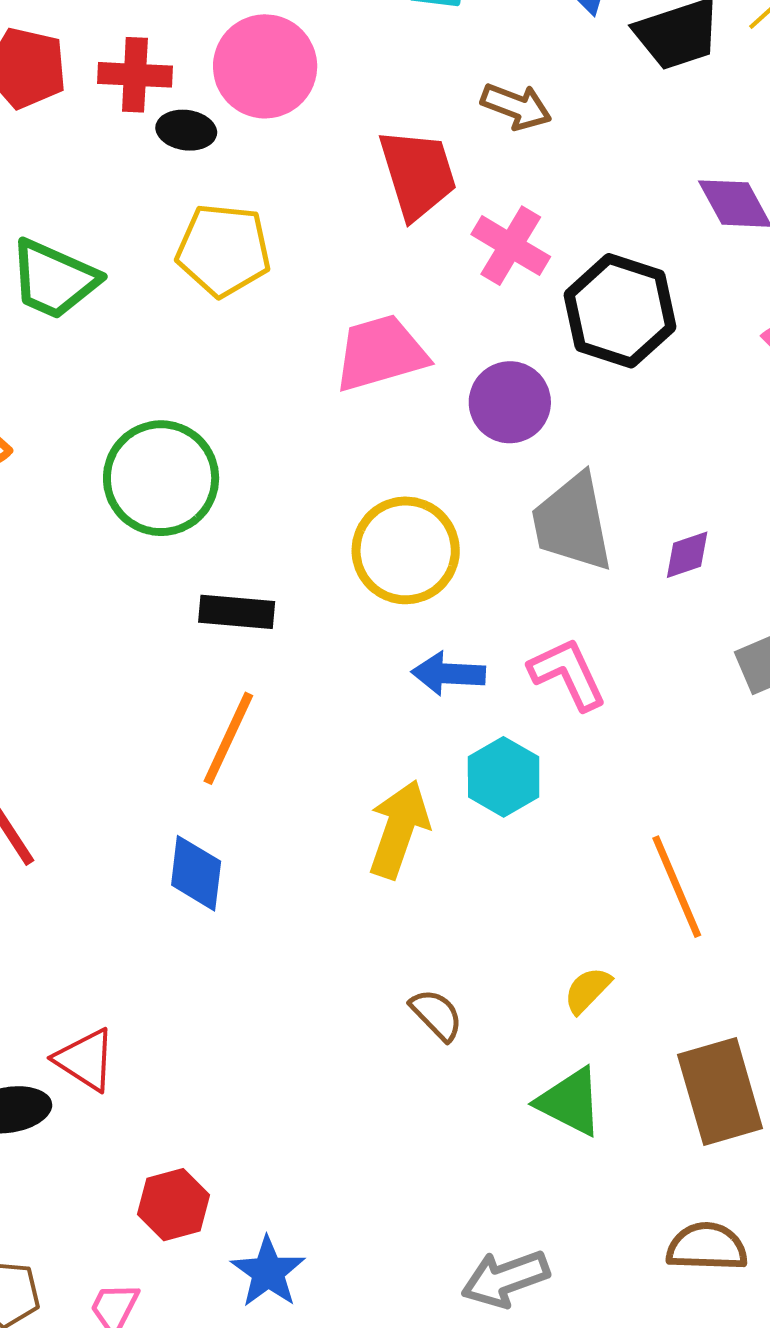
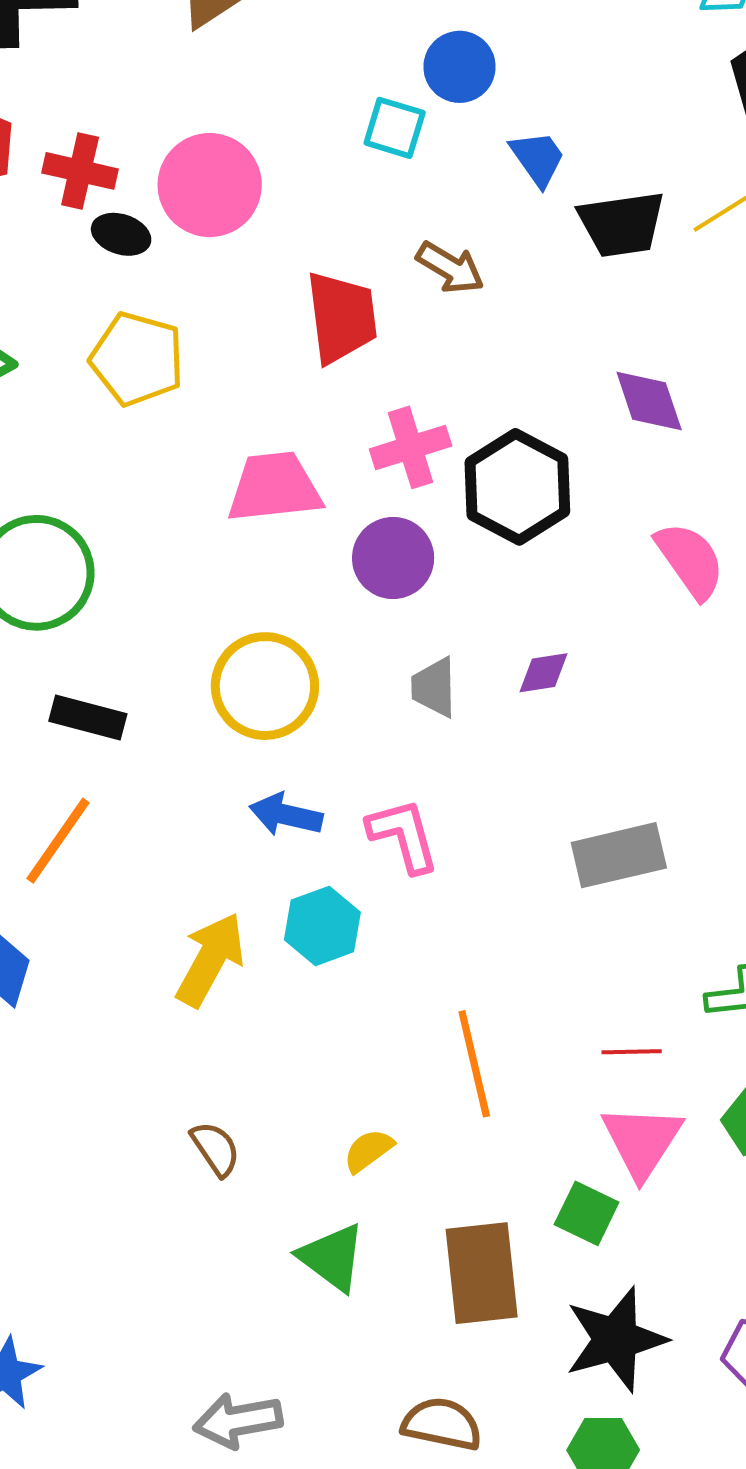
pink cross: (511, 246) -> (411, 447), moved, turned 32
gray trapezoid: (572, 523) -> (434, 687), size x0.6
purple diamond: (687, 555) -> (544, 673), moved

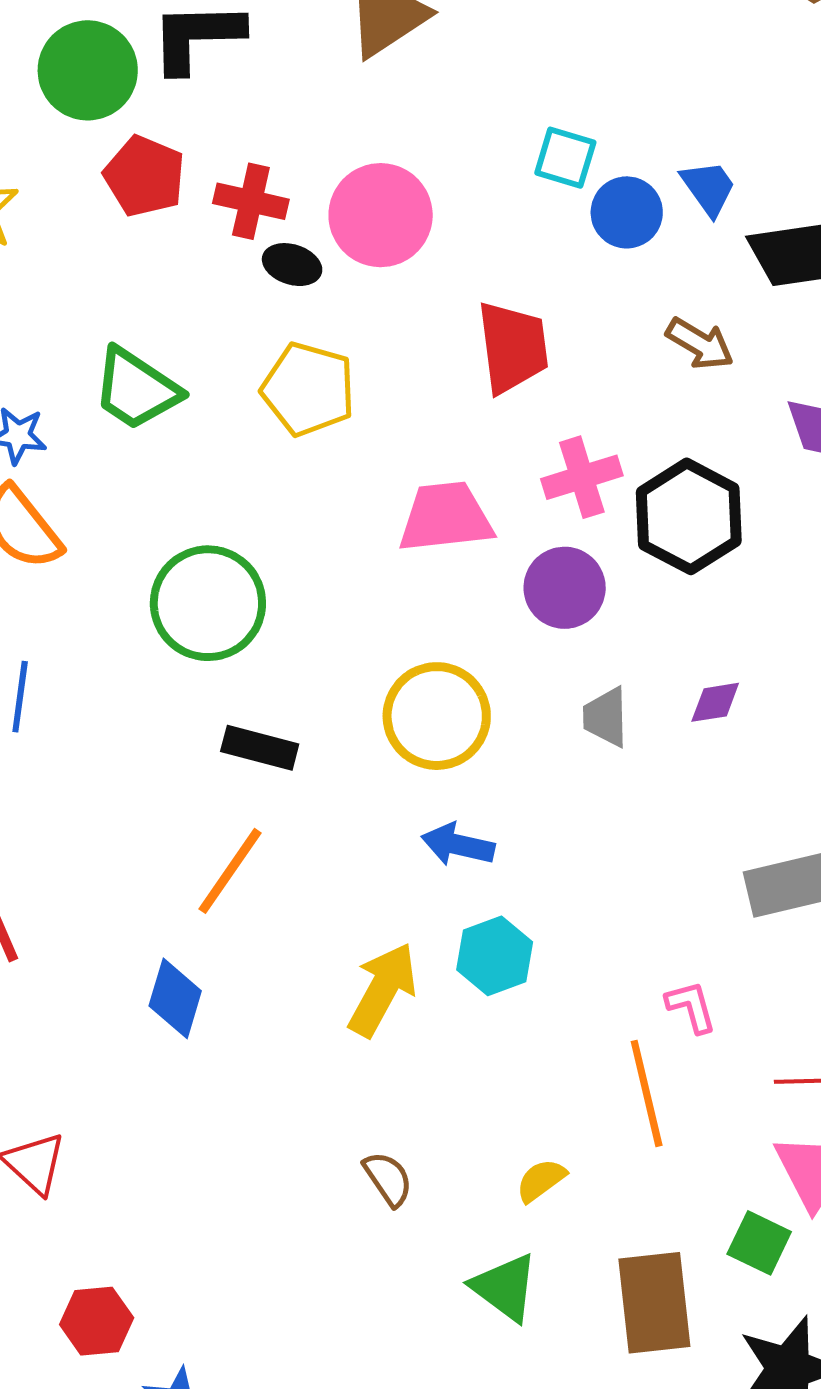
blue circle: (460, 67) -> (627, 212), moved
brown arrow: (450, 268) -> (700, 344), moved
pink L-shape: (403, 835) -> (691, 1007), moved, size x0.7

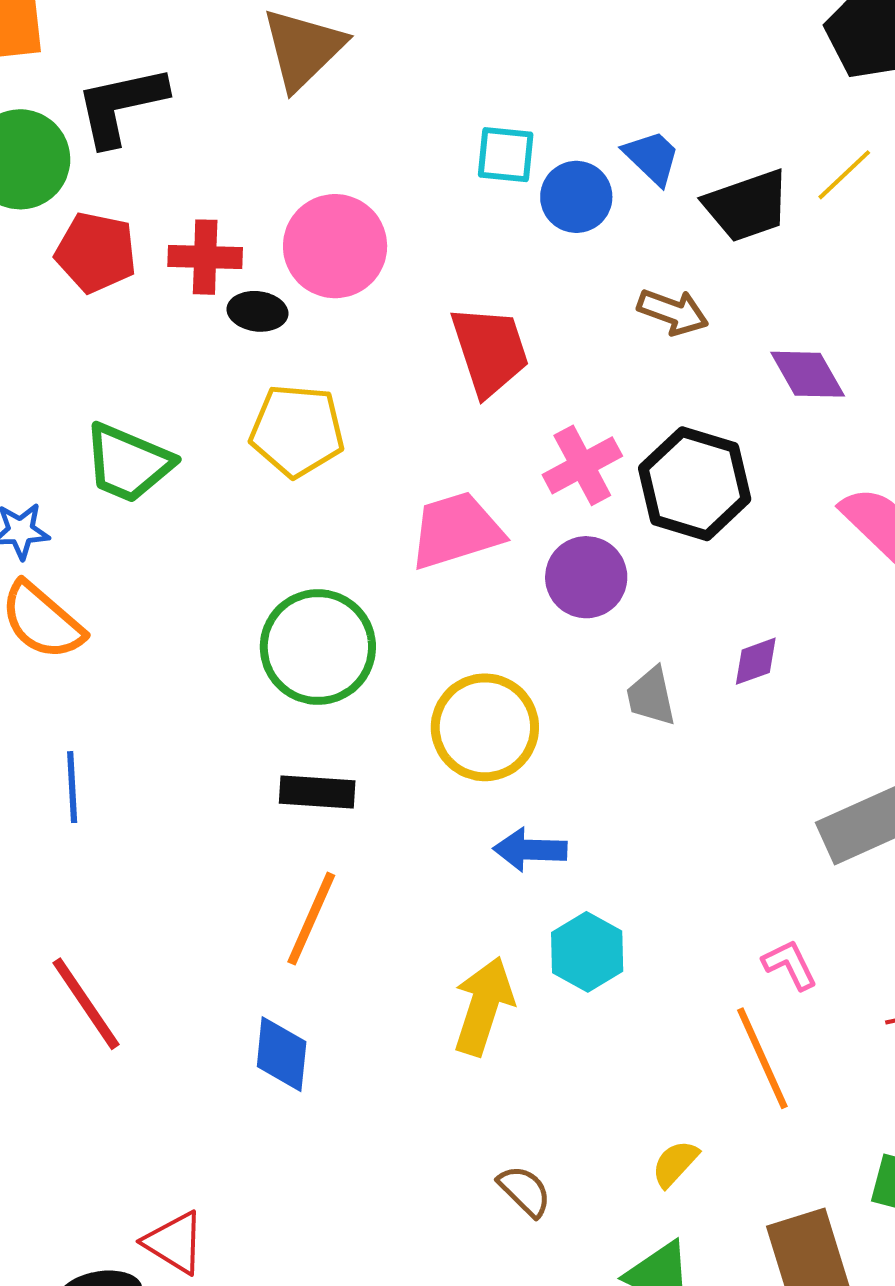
green circle: (208, 603) -> (318, 647), moved

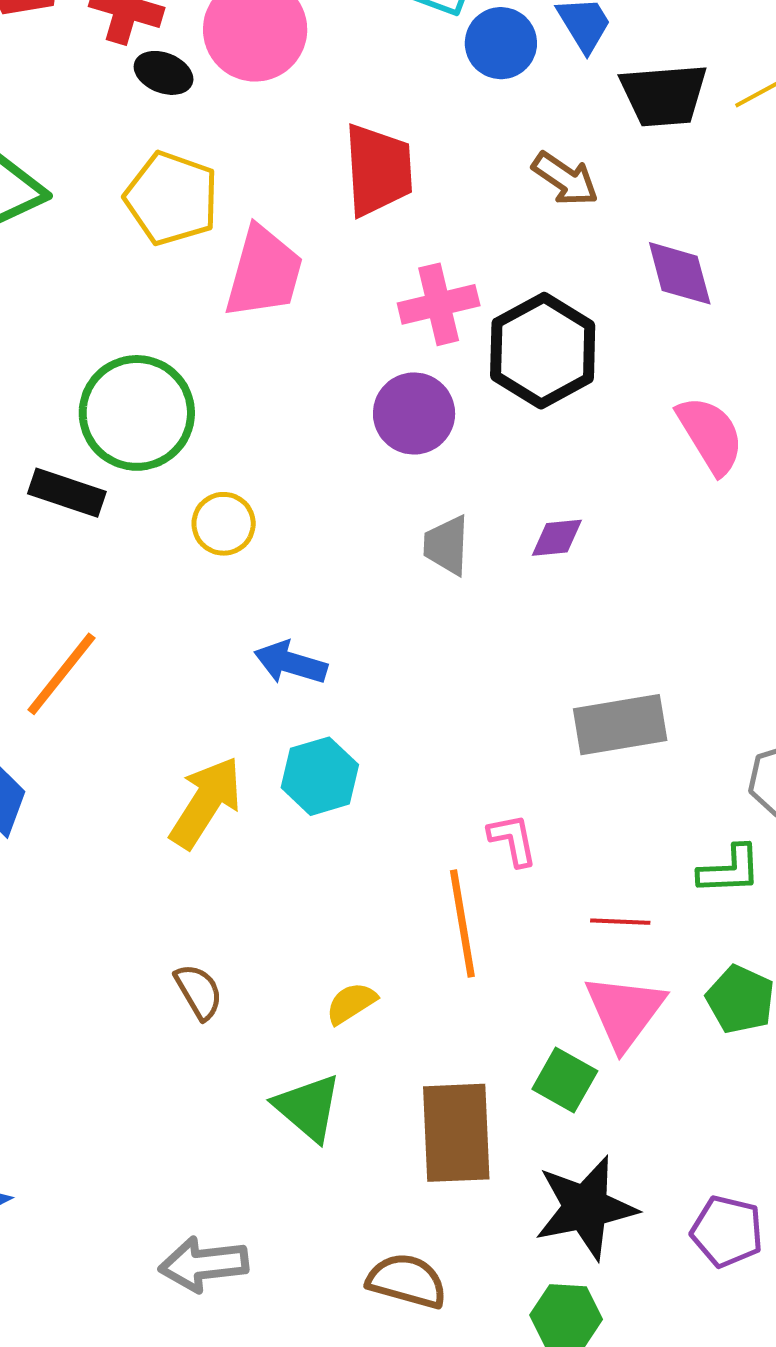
pink trapezoid: (456, 530) -> (264, 272), moved, turned 108
yellow circle: (485, 727) -> (224, 524), moved, size x0.6
black rectangle: (317, 792) -> (67, 493), moved

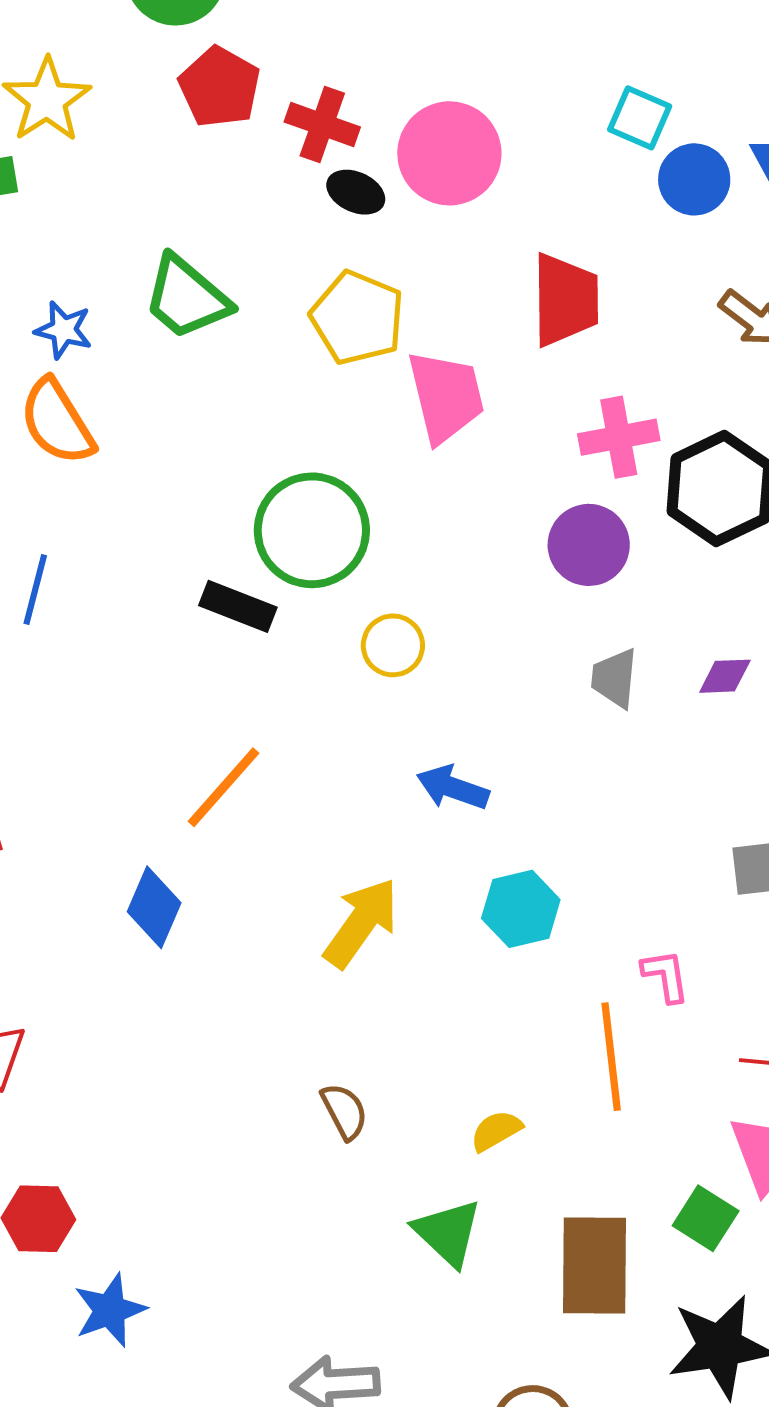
pink trapezoid: (264, 272) -> (446, 396), turned -32
cyan hexagon: (320, 776) -> (521, 909), moved

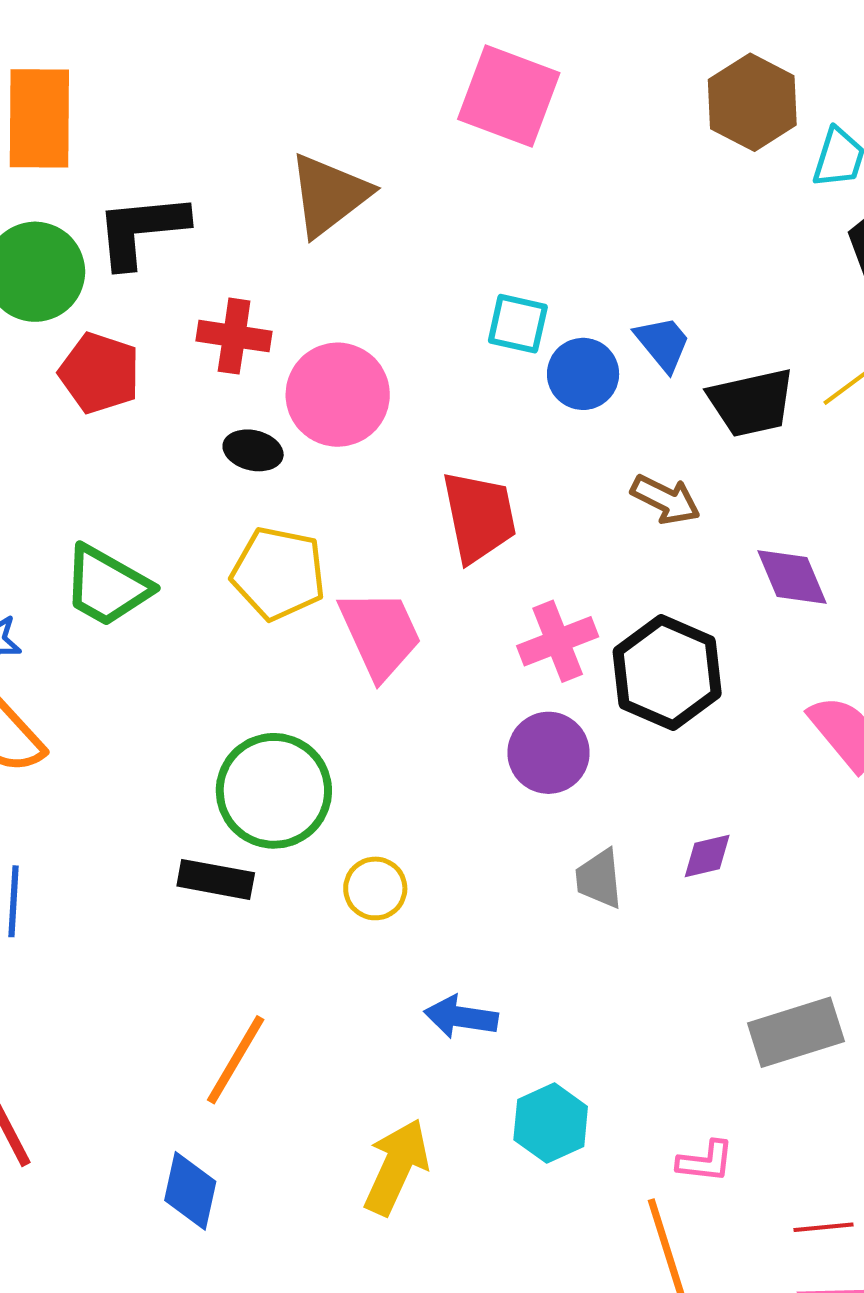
red cross: (322, 124) -> (234, 336), moved
pink L-shape: (666, 976) -> (705, 1161), turned 116

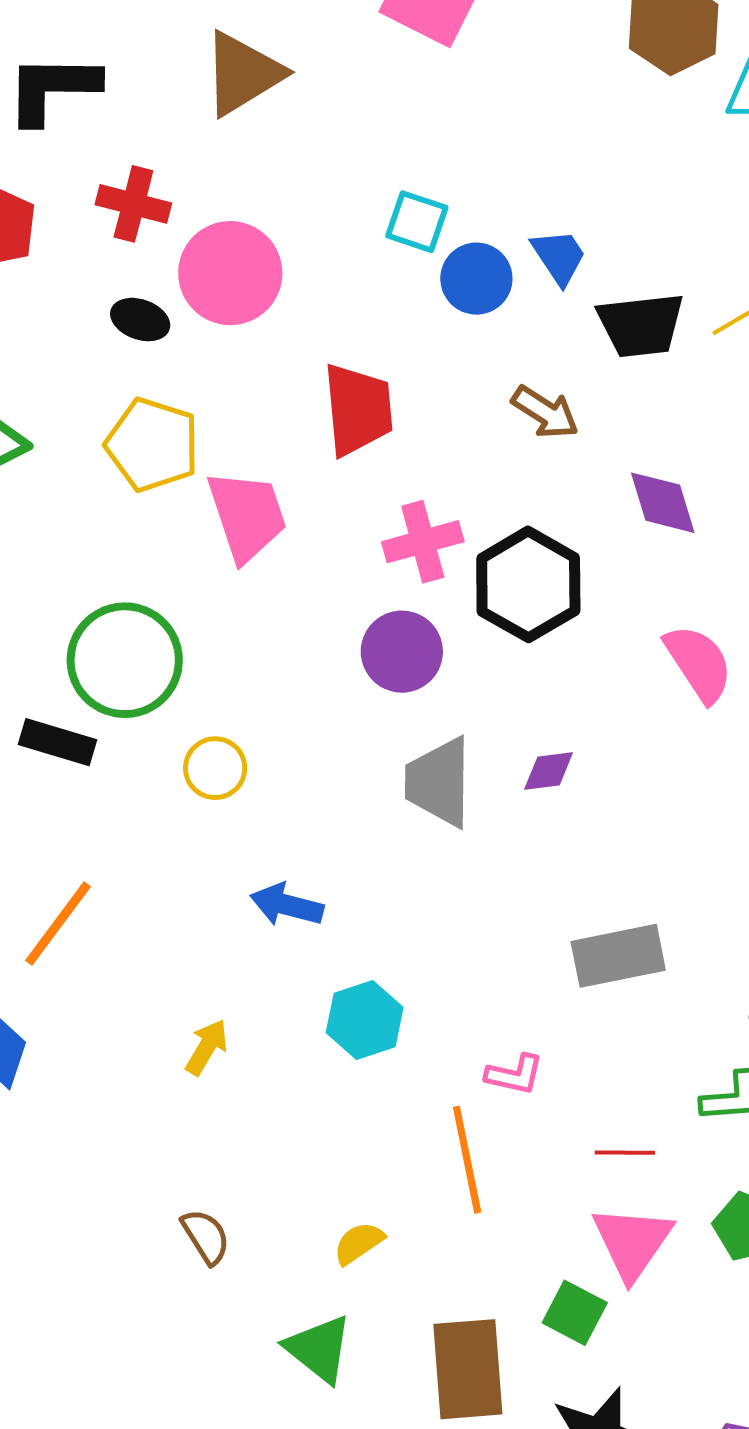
gray trapezoid: (599, 879) -> (439, 782), size x1.5
yellow arrow: (396, 1167) -> (207, 1047), size x0.6

